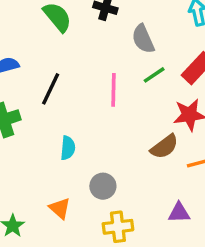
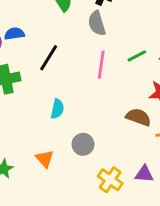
gray semicircle: (143, 39) -> (97, 23), moved
brown semicircle: (164, 147) -> (138, 117), turned -130
yellow cross: (118, 227) -> (110, 180), moved, turned 35

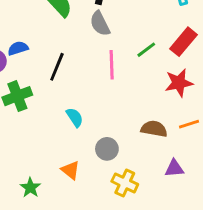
cyan semicircle: (57, 109) -> (75, 117), turned -36
brown semicircle: (138, 117) -> (154, 129), moved
yellow cross: (110, 180) -> (125, 183), moved

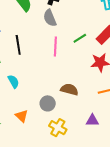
black line: (57, 67) -> (18, 45), turned -36
cyan semicircle: (75, 117) -> (13, 81), moved
brown semicircle: (154, 129) -> (69, 89), moved

